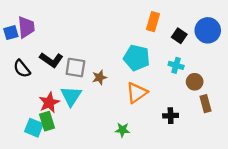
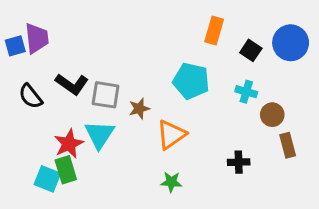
orange triangle: (137, 93) -> (171, 135), moved

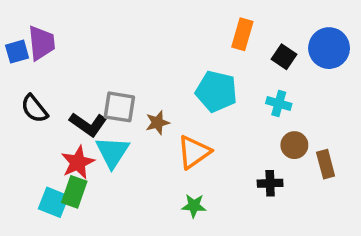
black L-shape: (72, 84) -> (88, 124), moved
brown circle: (272, 115) -> (294, 145), moved
green rectangle: (66, 170) -> (74, 192), turned 36

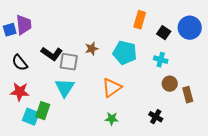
brown star: (157, 123) -> (92, 49), moved
black L-shape: (88, 124) -> (52, 54), moved
red star: (78, 162) -> (20, 92), moved, turned 30
black cross: (270, 183) -> (156, 117), moved, turned 32

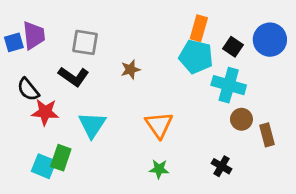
cyan pentagon: (125, 53) -> (196, 57), moved
cyan cross: (161, 60) -> (229, 85), size x1.6
gray square: (69, 62) -> (85, 42), moved
orange triangle: (112, 88) -> (159, 125), turned -30
red star: (20, 92) -> (45, 112), moved

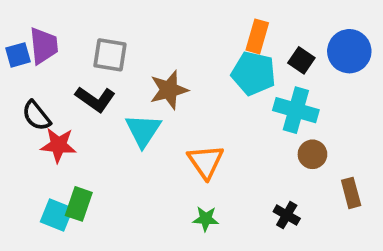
brown star: (131, 69) -> (169, 90), size x1.5
cyan triangle: (92, 125) -> (143, 130), moved
brown rectangle: (267, 135) -> (351, 193), moved

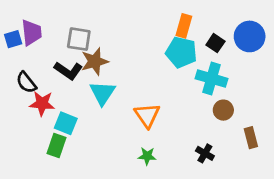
brown star: (169, 90) -> (95, 61), moved
cyan square: (57, 215) -> (66, 123), moved

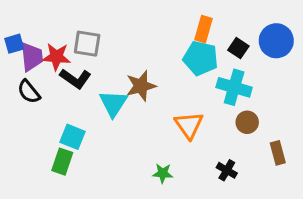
purple trapezoid: (32, 33) -> (32, 57), moved
brown star: (95, 61) -> (141, 86), moved
red star: (42, 103) -> (56, 57), moved
orange triangle: (147, 115) -> (189, 125), moved

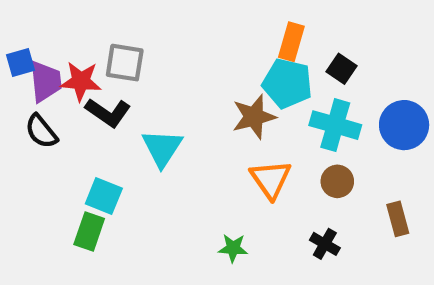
blue circle: (276, 41) -> (404, 125), moved
brown star: (141, 86) -> (254, 117), moved
brown circle: (247, 122) -> (337, 181), moved

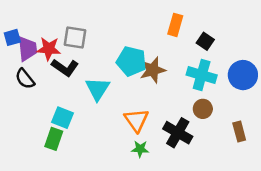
cyan pentagon: (287, 83) -> (131, 61), moved
orange triangle: (271, 179) -> (136, 120), moved
black cross: (325, 244) -> (178, 133), moved, size x1.6

